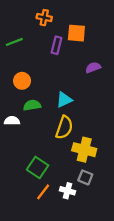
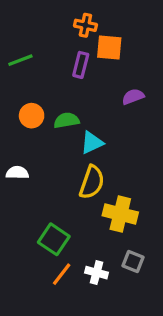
orange cross: (44, 18) -> (85, 25), moved
green semicircle: (32, 105) -> (66, 120), moved
gray square: (85, 177) -> (133, 261), moved

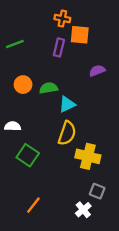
green square: (54, 239) -> (28, 155), moved
white cross: (97, 273) -> (83, 210), moved, turned 35
orange line: (62, 274) -> (33, 205), moved

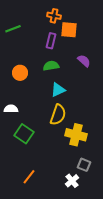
green line: (15, 44) -> (13, 29), moved
purple semicircle: (97, 71) -> (84, 61), turned 64
green semicircle: (48, 88) -> (51, 66), moved

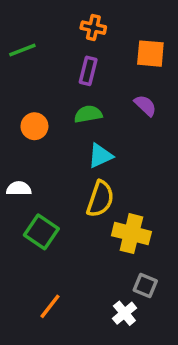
orange square: (69, 30) -> (150, 54), moved

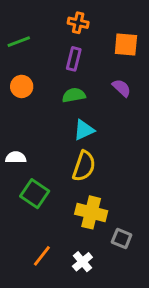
orange circle: (34, 126) -> (22, 86), moved
yellow cross: (131, 234) -> (91, 212), moved
white cross: (124, 313) -> (82, 262), moved

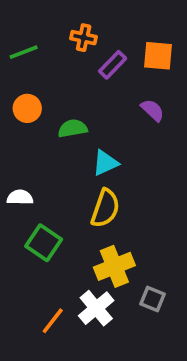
orange cross: (78, 23) -> (84, 38), moved
purple rectangle: (74, 59) -> (113, 65), moved, turned 30
green semicircle: (74, 95) -> (73, 128), moved
yellow cross: (91, 212) -> (114, 266), turned -36
white cross: (82, 262) -> (96, 308), moved, size x1.4

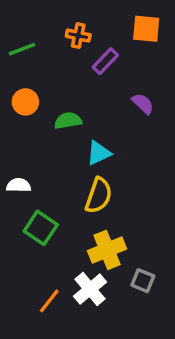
orange square: (158, 56) -> (146, 29), moved

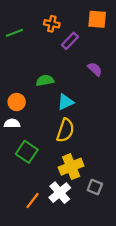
orange circle: (25, 102) -> (17, 102), moved

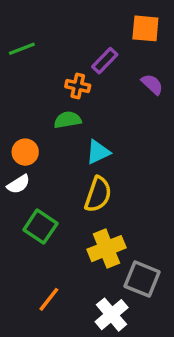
orange cross: (52, 24) -> (78, 86), moved
purple semicircle: (95, 69) -> (152, 84), moved
white semicircle: (12, 124) -> (18, 184), turned 147
gray square: (95, 187) -> (142, 279), size x1.5
white cross: (60, 193) -> (112, 315), moved

